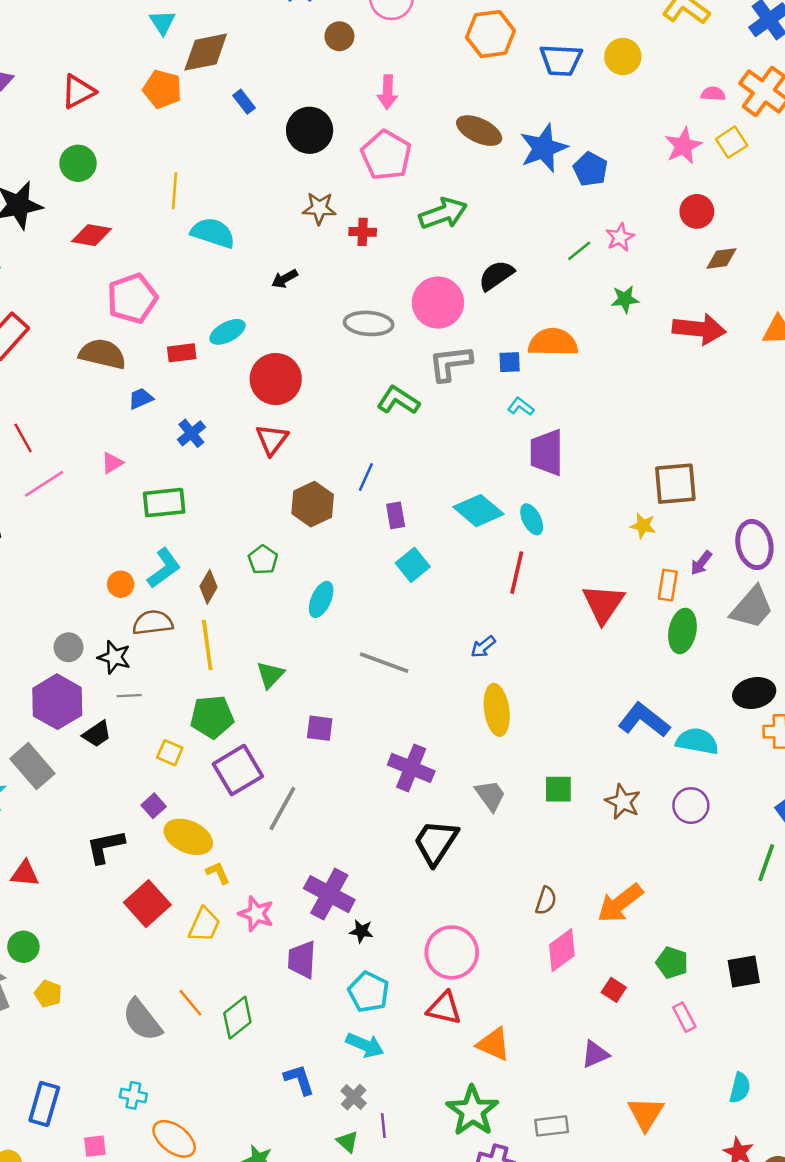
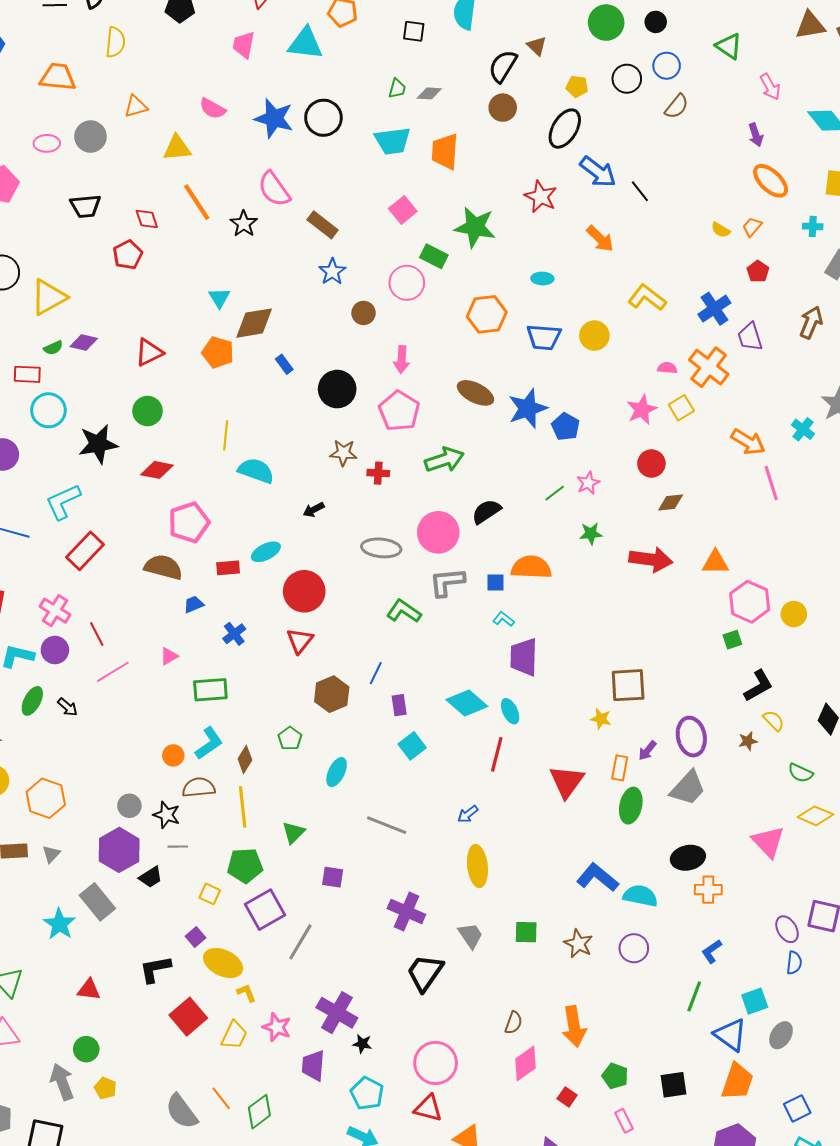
orange arrow: (620, 903) -> (574, 1026), turned -63

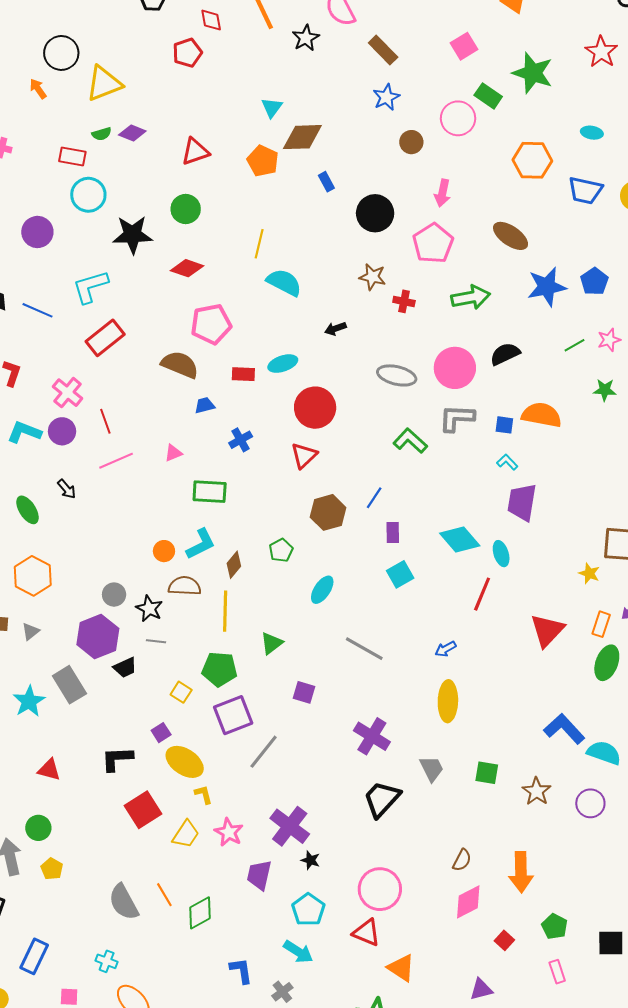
blue star: (528, 408) -> (547, 287), moved
green ellipse: (32, 701) -> (28, 510), moved, turned -68

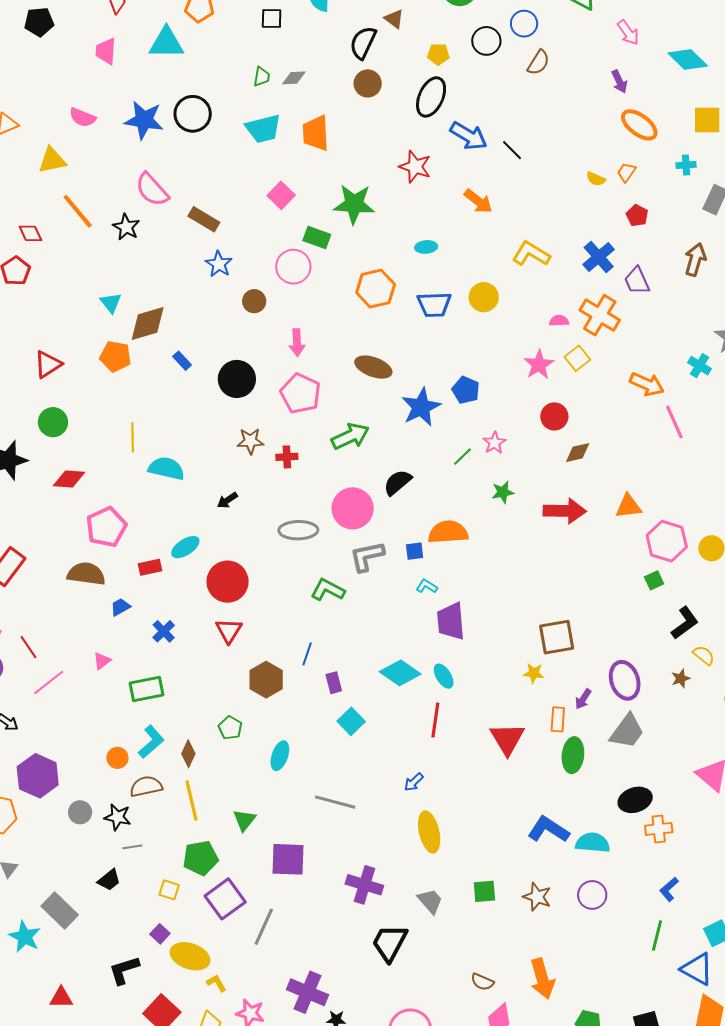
purple hexagon: (98, 637) -> (38, 776), moved
purple square: (304, 692) -> (288, 859), size x1.6
brown semicircle: (462, 860) -> (482, 982), turned 100

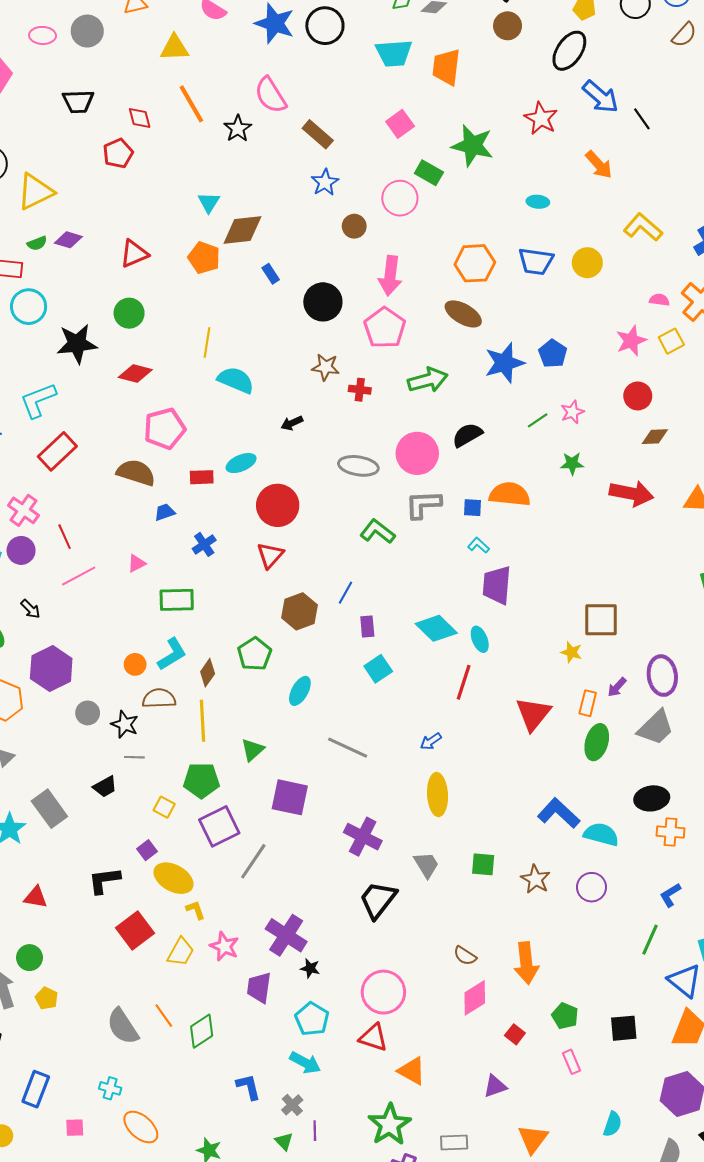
orange hexagon: (376, 289) -> (475, 263), moved
pink arrow: (297, 343) -> (390, 276), size x1.4
green pentagon: (230, 728) -> (255, 654), size x1.4

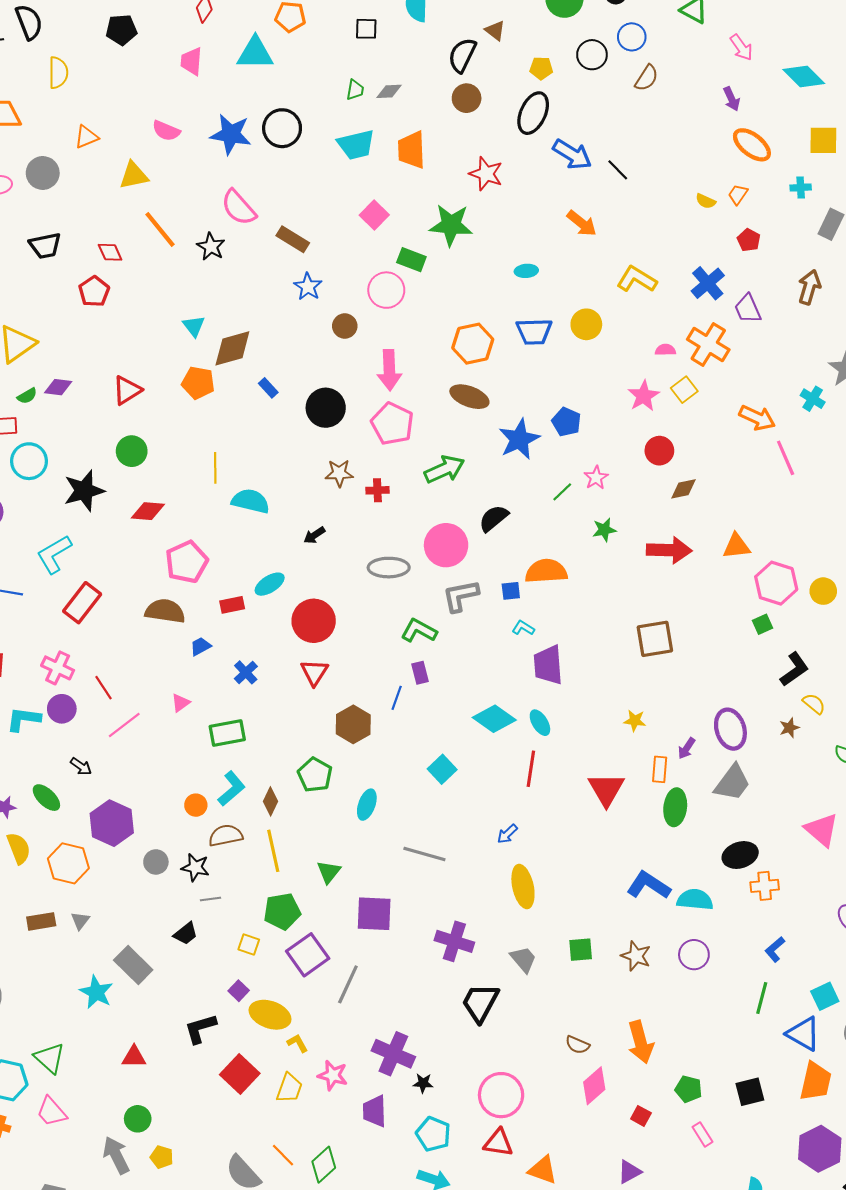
red star: (541, 118) -> (486, 174), moved
brown square: (601, 620) -> (655, 639), moved
purple rectangle: (367, 627) -> (420, 673), moved

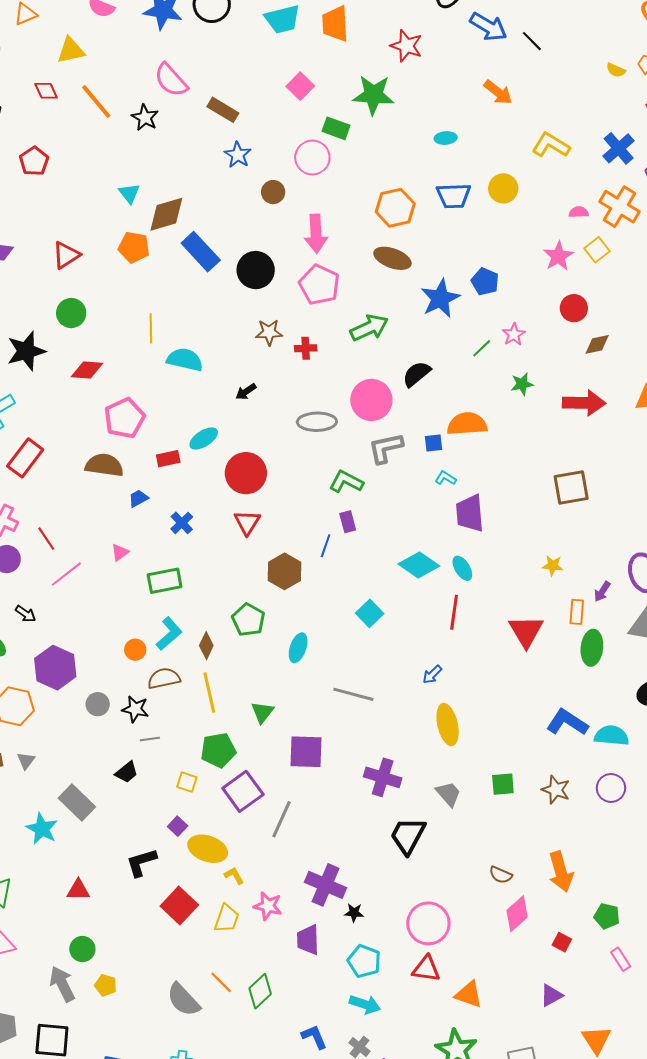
red diamond: (110, 252) -> (46, 91), moved
blue rectangle: (268, 388) -> (201, 252), size x2.0

